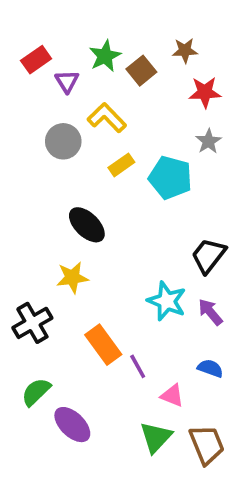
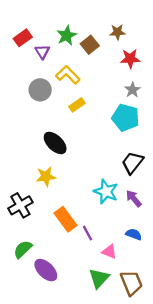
cyan pentagon: (170, 178) -> (126, 118), moved

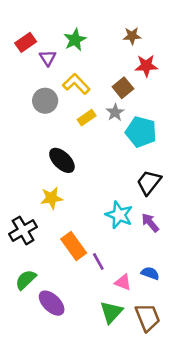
brown square: (90, 45) -> (123, 88), moved
gray star: (133, 90) -> (115, 112), moved
blue semicircle: (134, 234) -> (150, 273), moved

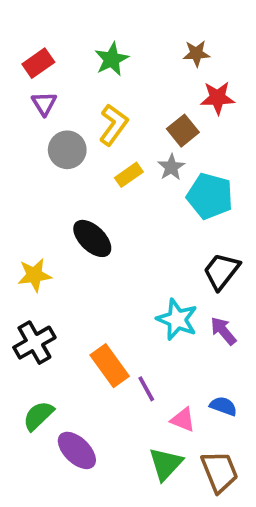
purple triangle: (48, 58) -> (44, 104), moved
yellow L-shape: (76, 84) -> (113, 125), turned 80
yellow star: (52, 198) -> (34, 275), moved

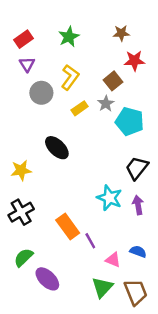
purple arrow: (223, 331) -> (138, 205), turned 30

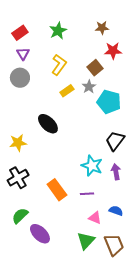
gray circle: (41, 93) -> (20, 78), moved
purple line: (90, 241) -> (87, 194), moved, turned -64

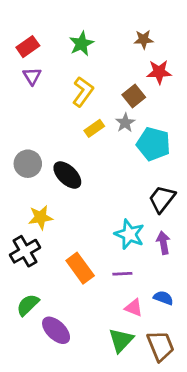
gray circle: (20, 78) -> (28, 164), moved
yellow star: (18, 143) -> (41, 217), moved

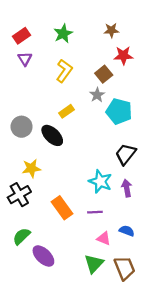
yellow rectangle: (94, 128) -> (66, 111), moved

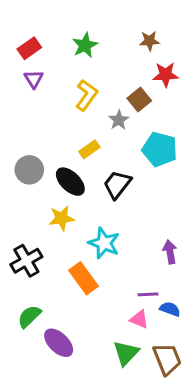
gray star: (97, 95) -> (119, 120), moved
black trapezoid: (126, 154) -> (117, 185), moved
yellow star: (31, 168) -> (62, 218), moved
cyan star: (100, 181) -> (104, 243), moved
purple line: (95, 212) -> (148, 294), moved

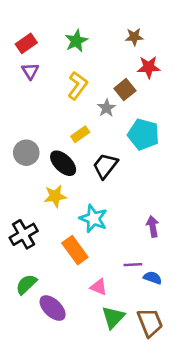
pink triangle: (139, 319) -> (99, 287), moved

